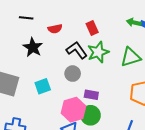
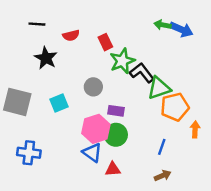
red rectangle: (92, 28) -> (105, 42), moved
black L-shape: (77, 50) -> (142, 73), moved
green triangle: (131, 57) -> (159, 88), moved

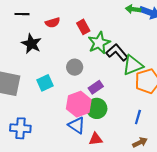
purple rectangle: (116, 111) -> (96, 87), turned -40

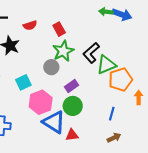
green star: (99, 43) -> (63, 51), moved
black L-shape: (117, 52) -> (91, 53), turned -90
pink hexagon: (79, 104) -> (41, 102), moved
blue triangle: (77, 125) -> (54, 122), size x1.4

